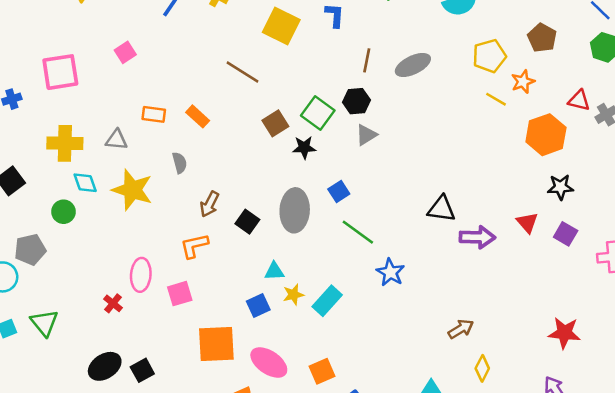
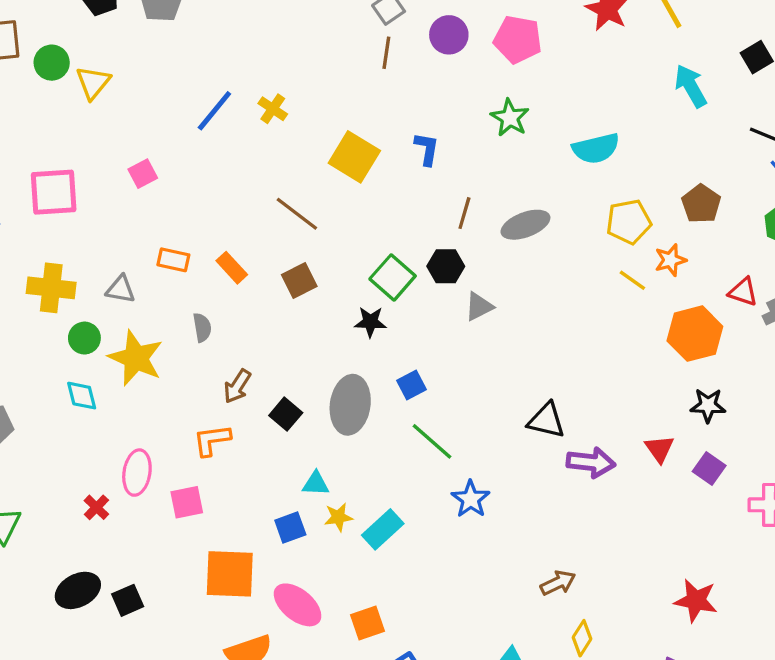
brown square: (275, 123) -> (299, 280), moved
gray triangle: (366, 135) -> (479, 307), moved
cyan diamond: (85, 183) -> (82, 396), moved
green circle: (63, 212) -> (84, 338), moved

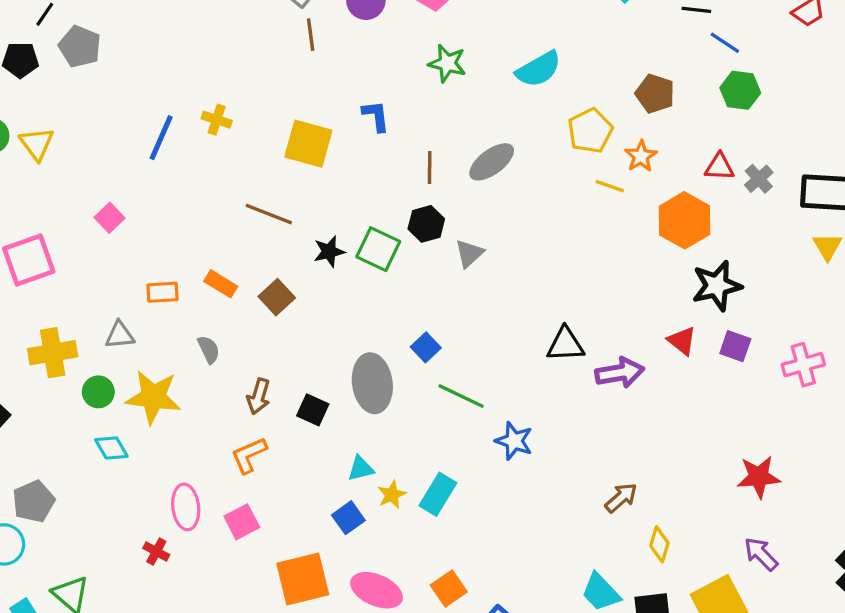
brown square: (299, 280) -> (277, 297), moved
black star: (370, 322) -> (329, 252), moved
black star: (708, 405) -> (717, 286), size x1.4

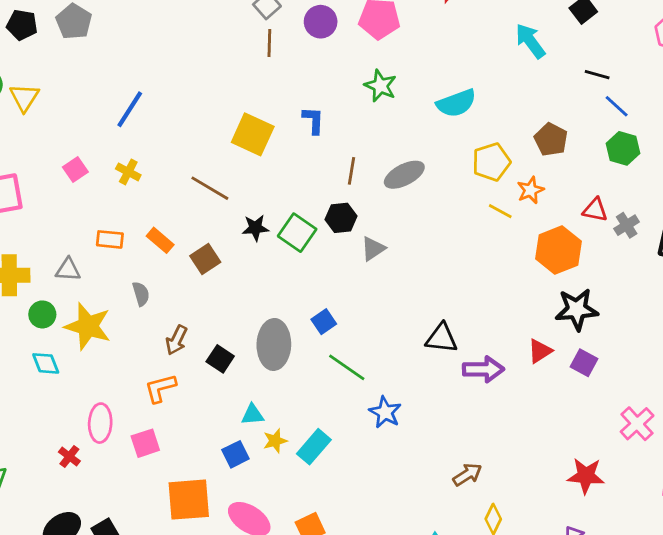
yellow cross: (217, 120) -> (128, 172), moved
red triangle: (682, 341) -> (540, 351), turned 40
pink cross: (803, 365) -> (637, 424), moved, turned -36

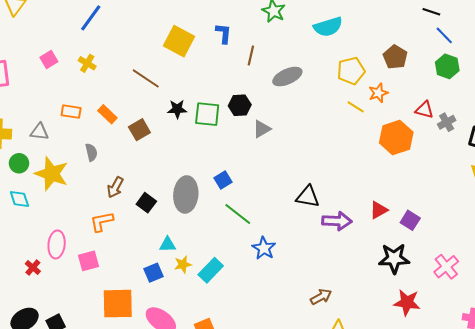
brown line: (351, 171) -> (251, 56), moved
green square: (297, 233) -> (207, 114), turned -32
black star: (577, 309) -> (394, 258), moved

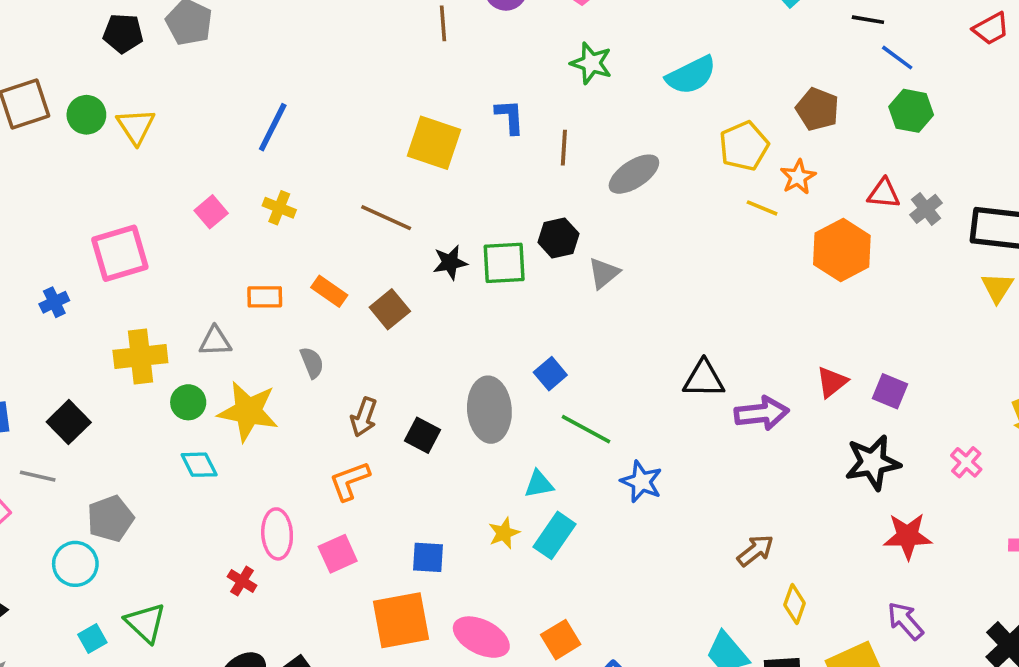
cyan triangle: (168, 245) -> (539, 484), moved
pink cross: (446, 267) -> (966, 462), size x0.7
blue square: (153, 273) -> (428, 557), moved, turned 36

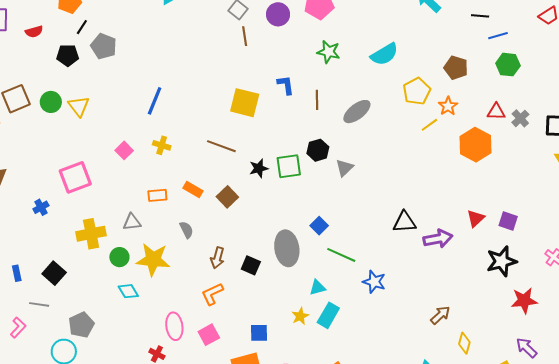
blue line: (897, 58) -> (498, 36), turned -48
yellow line: (762, 208) -> (429, 125), turned -54

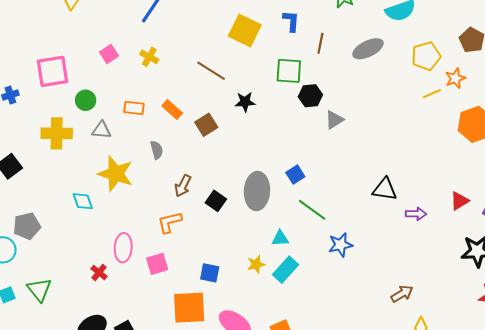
gray ellipse: (357, 112) -> (368, 49), moved
green square: (289, 166) -> (289, 71), moved
purple arrow: (438, 239) -> (416, 214), size x0.7
green circle: (119, 257) -> (86, 100), moved
blue star: (374, 282) -> (340, 245), turned 30

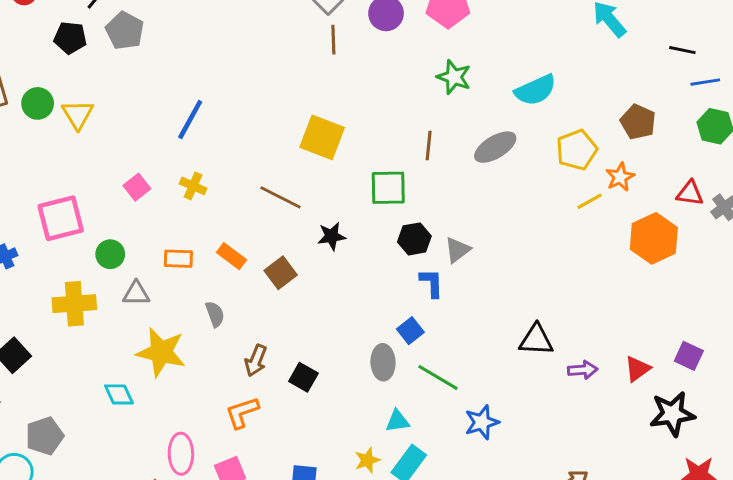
blue L-shape: (291, 21) -> (432, 283), moved
black hexagon: (310, 96) -> (414, 239), moved
gray ellipse: (257, 191) -> (383, 362), moved, size x0.7
red triangle: (460, 201) -> (637, 369), moved

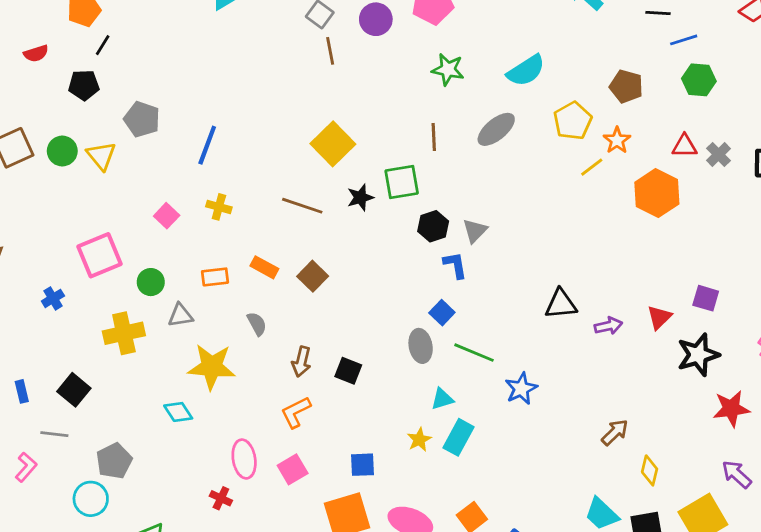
gray pentagon: (125, 31) -> (142, 119), moved
yellow square: (322, 137) -> (333, 144), turned 33
black star: (332, 236) -> (360, 197), moved

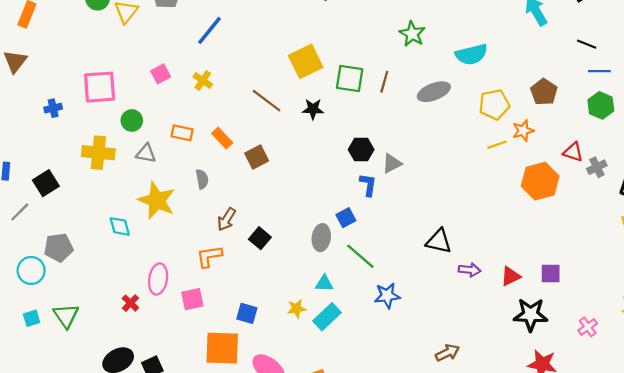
green square: (402, 182) -> (350, 78), moved
purple square: (706, 298) -> (551, 273), turned -35
gray line: (54, 434) -> (20, 212), turned -70

